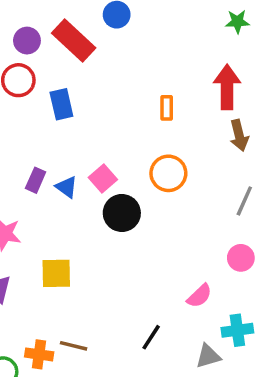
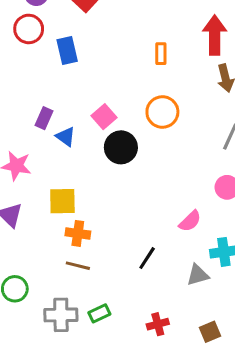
blue triangle: (67, 187) -> (66, 137), moved
orange cross: (39, 354) -> (78, 233), moved

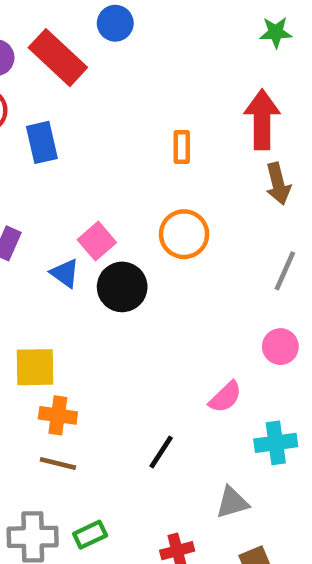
blue triangle: (66, 137) -> (65, 273), moved
gray triangle: (198, 275) -> (232, 502), moved

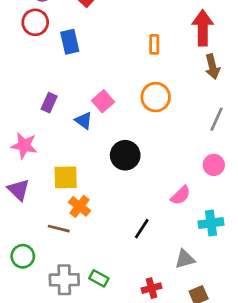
black circle: (122, 287) -> (125, 155), moved
orange cross: (58, 415) -> (80, 206), turned 30
brown line: (58, 463) -> (59, 229), moved
green rectangle: (90, 535) -> (99, 278), turned 54

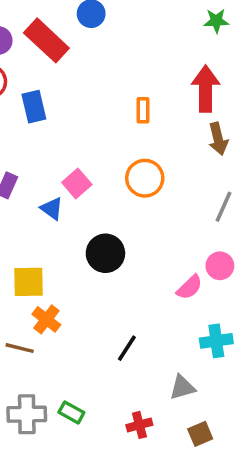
pink semicircle: (181, 195) -> (189, 287), moved

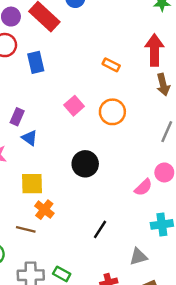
orange rectangle: (143, 110) -> (111, 65), turned -63
pink square: (77, 184) -> (74, 106), moved
blue triangle: (52, 209) -> (29, 138), moved

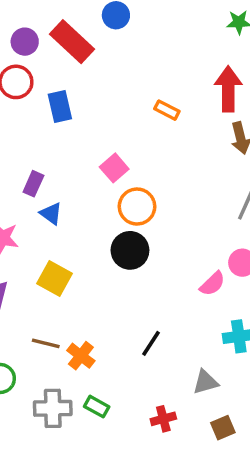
orange circle: (112, 112) -> (137, 207), moved
yellow square: (32, 184) -> (55, 278), turned 30
orange cross: (44, 210) -> (81, 356), moved

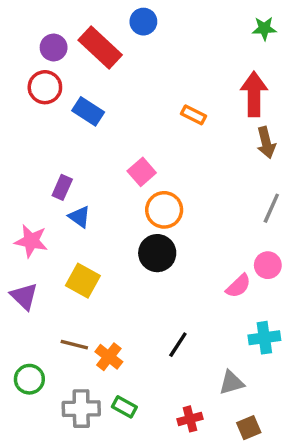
blue rectangle: (60, 106) -> (88, 111), turned -44

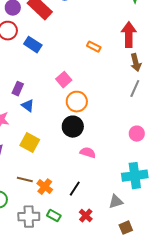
gray line: (271, 208) -> (135, 89), moved
pink semicircle: (238, 286) -> (88, 153), moved, turned -119
cyan cross: (264, 338) -> (135, 176), size x1.4
black line: (178, 345) -> (75, 189), moved
red cross: (190, 419) -> (86, 216), moved, turned -32

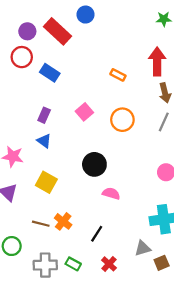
purple rectangle: (18, 89) -> (44, 115), moved
orange circle: (77, 102) -> (122, 120), moved
orange cross: (45, 187) -> (63, 221), moved
brown square: (126, 228) -> (162, 263), moved

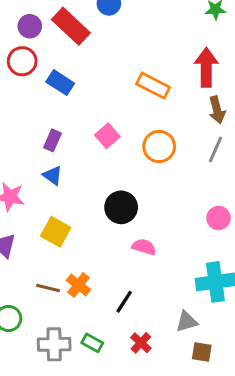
orange rectangle: (118, 75) -> (153, 86), size x1.5
brown square: (162, 263) -> (202, 352), moved, turned 32

